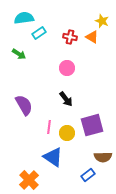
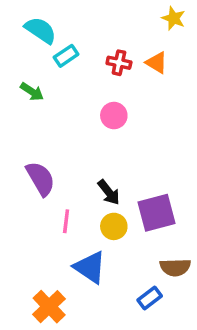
cyan semicircle: (24, 18) -> (41, 30), turned 42
yellow star: (102, 21) -> (174, 18), moved
black arrow: (66, 99) -> (109, 192), moved
pink line: (49, 127) -> (66, 221), moved

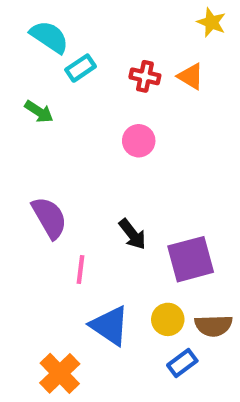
yellow circle: (114, 226) -> (168, 319), moved

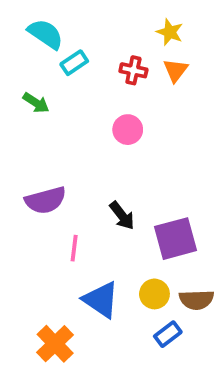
yellow star: (211, 22) -> (170, 32), moved
orange triangle: (191, 76) -> (175, 70), turned 36
purple semicircle: (49, 218) -> (46, 200), turned 105

